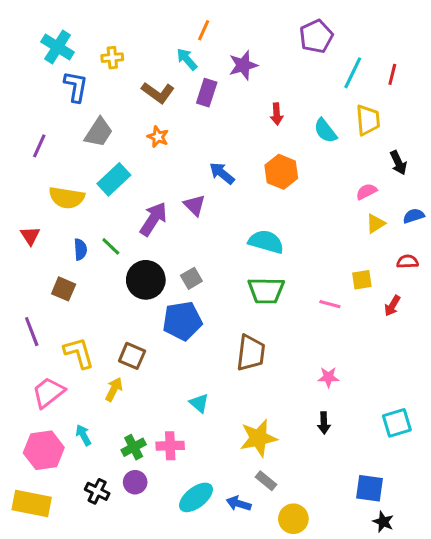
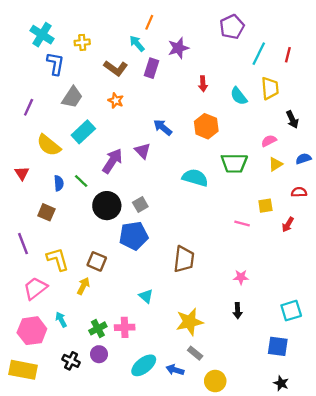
yellow semicircle: (67, 198) -> (49, 145), turned 30
green trapezoid: (266, 290) -> (234, 163), moved
blue square: (369, 488) -> (278, 346), moved

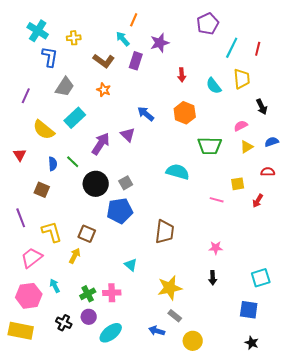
cyan semicircle: (195, 178) -> (178, 172), moved
cyan ellipse: (144, 365) -> (111, 333), moved

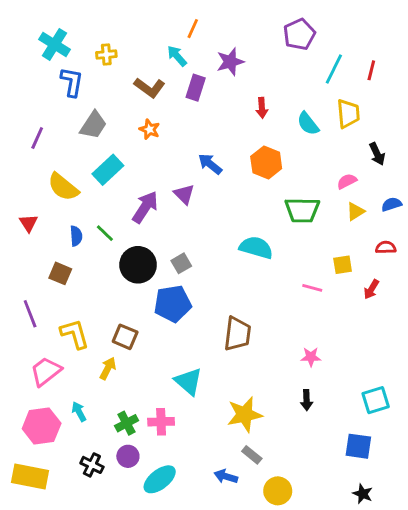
cyan triangle: (131, 265) -> (188, 381), size x1.5

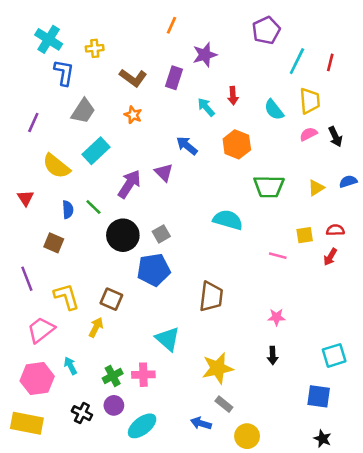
cyan arrow: (177, 56) -> (206, 107), moved
pink semicircle: (347, 181) -> (308, 134), moved
red semicircle: (386, 247) -> (335, 230), moved

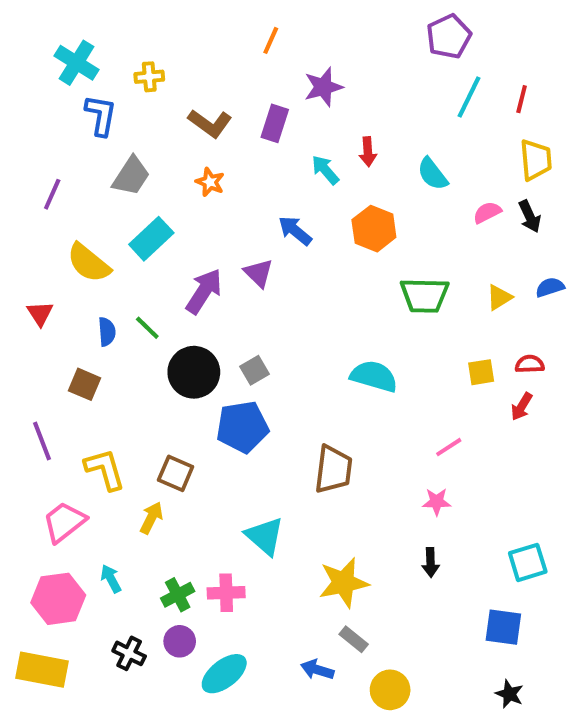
purple pentagon: (266, 30) -> (449, 36), moved
yellow trapezoid: (310, 101) -> (536, 160), moved
cyan semicircle: (228, 220) -> (374, 376), moved
pink line: (278, 256) -> (449, 447), moved, turned -48

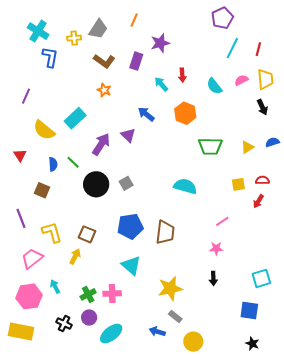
gray trapezoid: (131, 176) -> (98, 29), moved
pink semicircle: (487, 212) -> (241, 80), moved
blue pentagon: (242, 427) -> (130, 226), moved

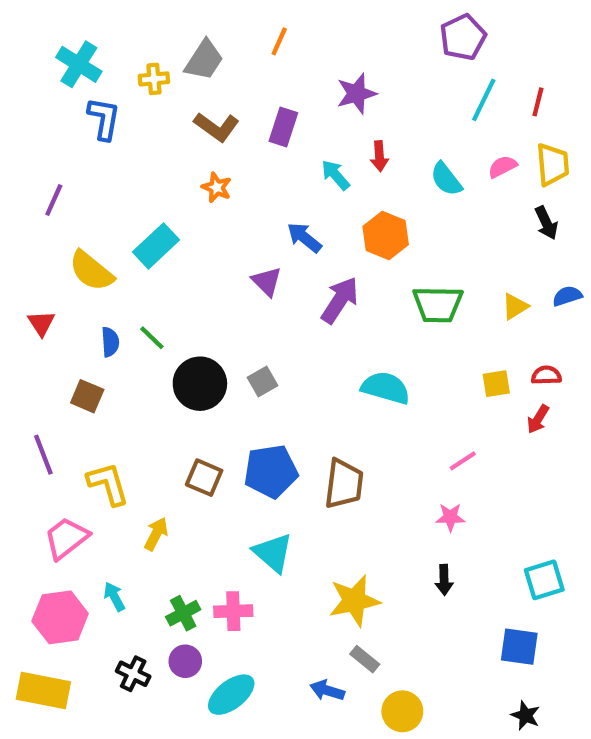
purple star: (160, 43) -> (356, 94), moved
purple arrow: (101, 144) -> (340, 300), moved
brown square: (87, 234) -> (204, 478), moved

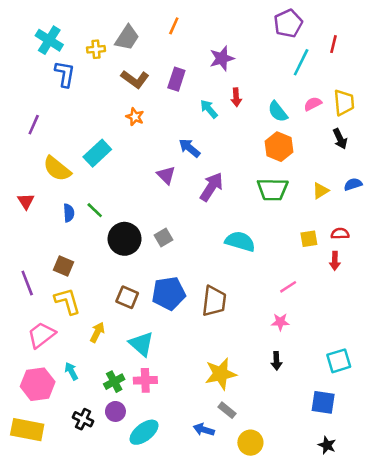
red line: (538, 102) -> (334, 44), moved
orange hexagon: (386, 235) -> (279, 147), moved
brown square: (87, 396) -> (64, 266), moved
red arrow: (538, 419) -> (335, 261), turned -30
cyan triangle: (273, 553) -> (141, 344), moved

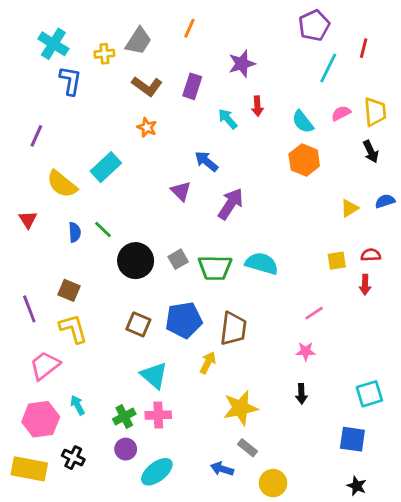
green trapezoid: (273, 189) -> (215, 268), moved
yellow arrow: (97, 332) -> (208, 363), moved
black cross: (83, 419) -> (73, 458), moved

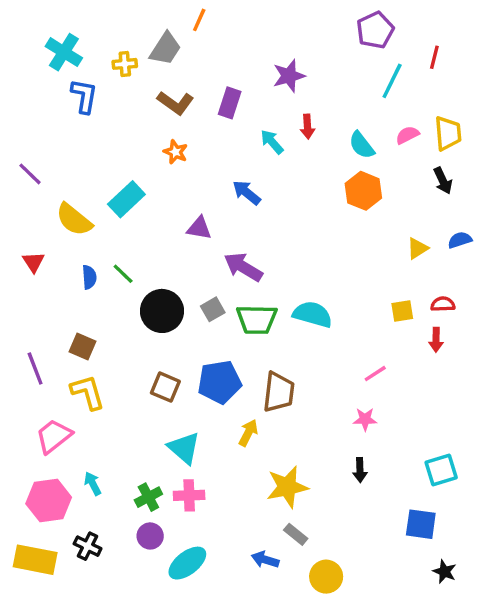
orange line: (189, 28) -> (199, 20), moved
purple line: (36, 136) -> (30, 174), moved, turned -70
purple triangle: (181, 191) -> (199, 228), moved, turned -35
purple arrow: (231, 204) -> (243, 267), moved, turned -92
black star: (357, 486) -> (445, 572), moved

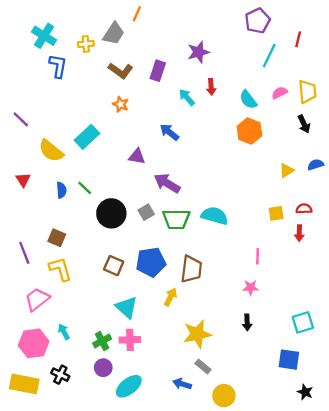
pink line: (375, 374) -> (258, 256), turned -56

